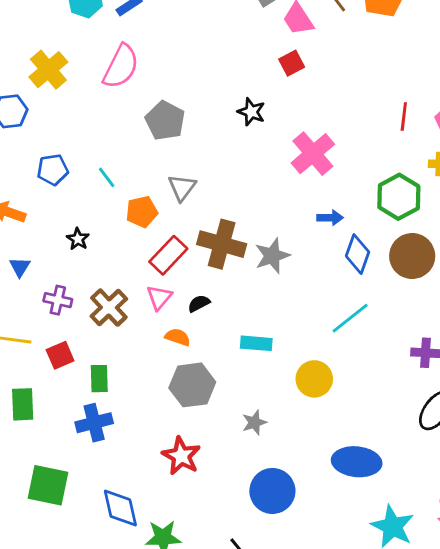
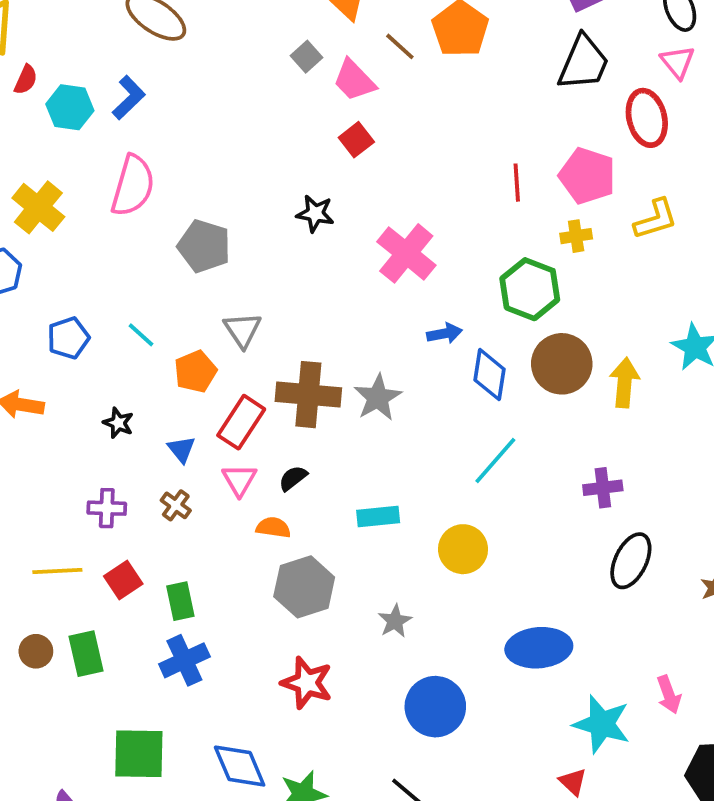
blue triangle: (20, 267) -> (182, 449), moved
brown cross: (109, 308) -> (176, 505), size x0.6

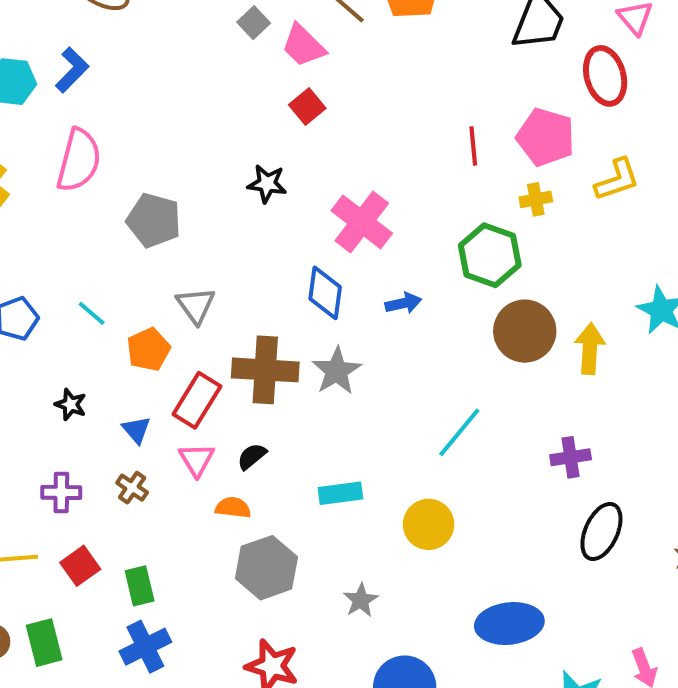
blue diamond: (490, 375) -> (325, 293), moved

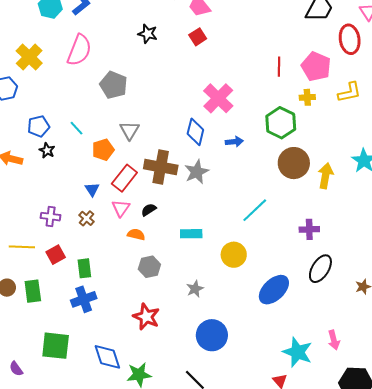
black star: (267, 184) -> (148, 34), moved
black star: (71, 404) -> (47, 150), moved
gray hexagon: (266, 568) -> (149, 267), size x0.7
blue ellipse: (509, 624) -> (274, 290), moved, turned -44

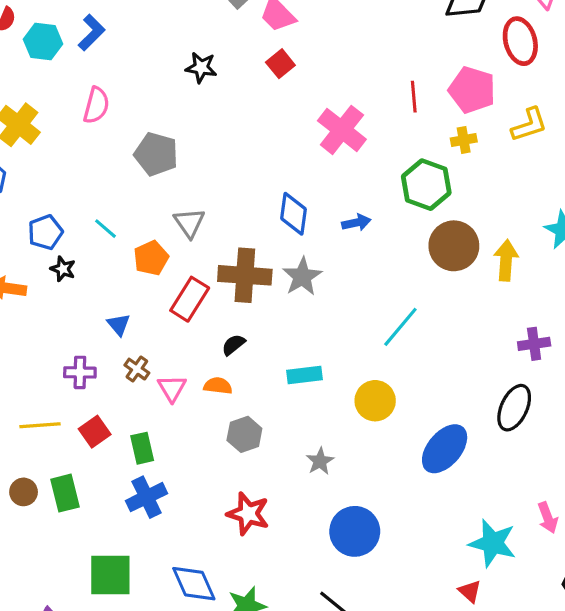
pink semicircle: (79, 50) -> (96, 105), size x0.7
pink cross: (218, 98) -> (342, 130), moved
blue triangle: (92, 189) -> (119, 324), moved
pink triangle: (121, 208) -> (172, 388), moved
purple cross: (309, 229) -> (534, 344), moved

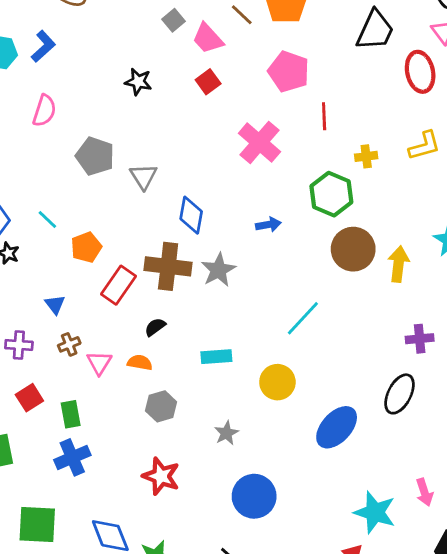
pink pentagon: (472, 90) -> (289, 71), moved
blue diamond: (294, 214) -> (191, 215), moved
gray triangle: (189, 223) -> (143, 177), moved
brown cross: (137, 369) -> (69, 344), turned 30

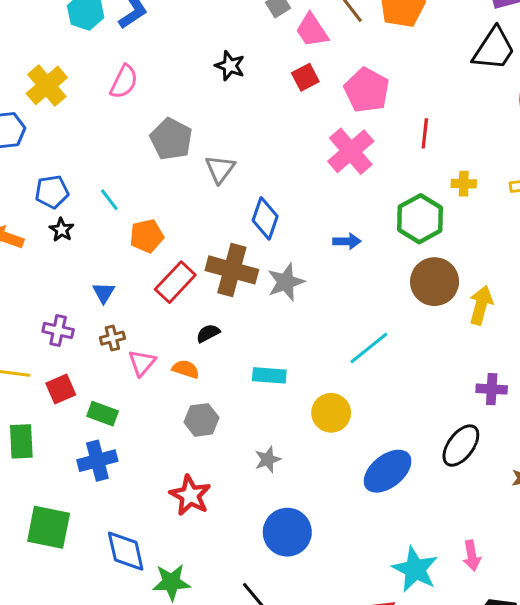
pink pentagon: (289, 71) -> (367, 90), moved
green rectangle: (71, 414) -> (103, 414), turned -68

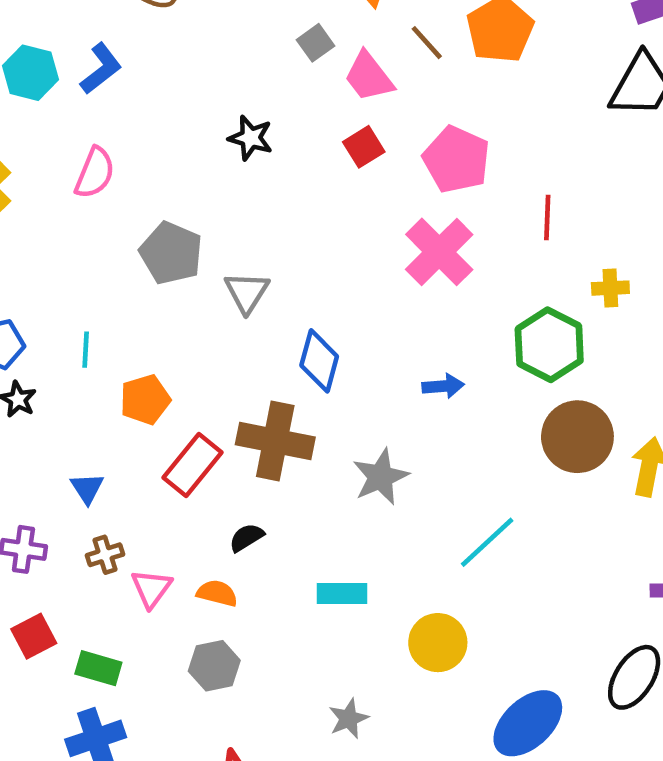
cyan line: (109, 200) -> (86, 350), turned 45
gray star: (286, 282) -> (381, 477), moved
gray hexagon: (202, 420) -> (214, 666), moved

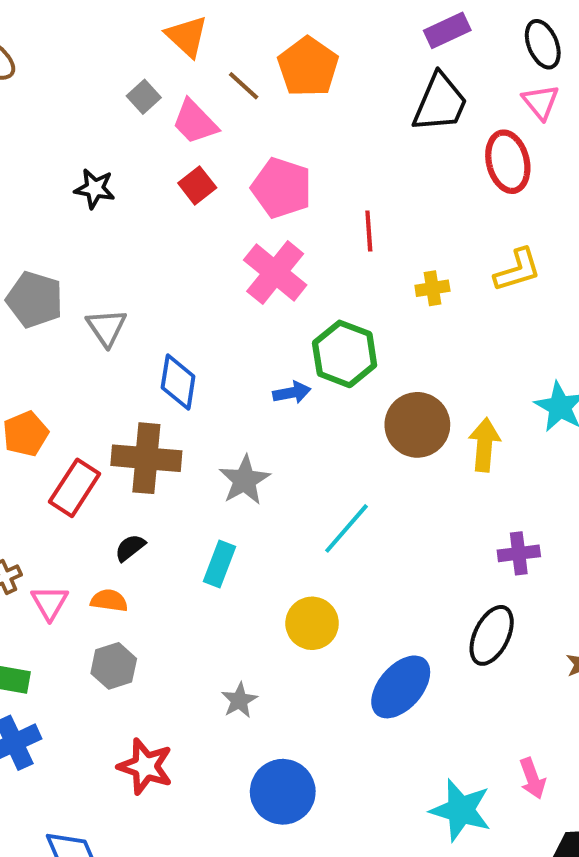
green hexagon: (549, 345) -> (345, 354), moved
cyan rectangle: (342, 593) -> (220, 564), moved, turned -63

